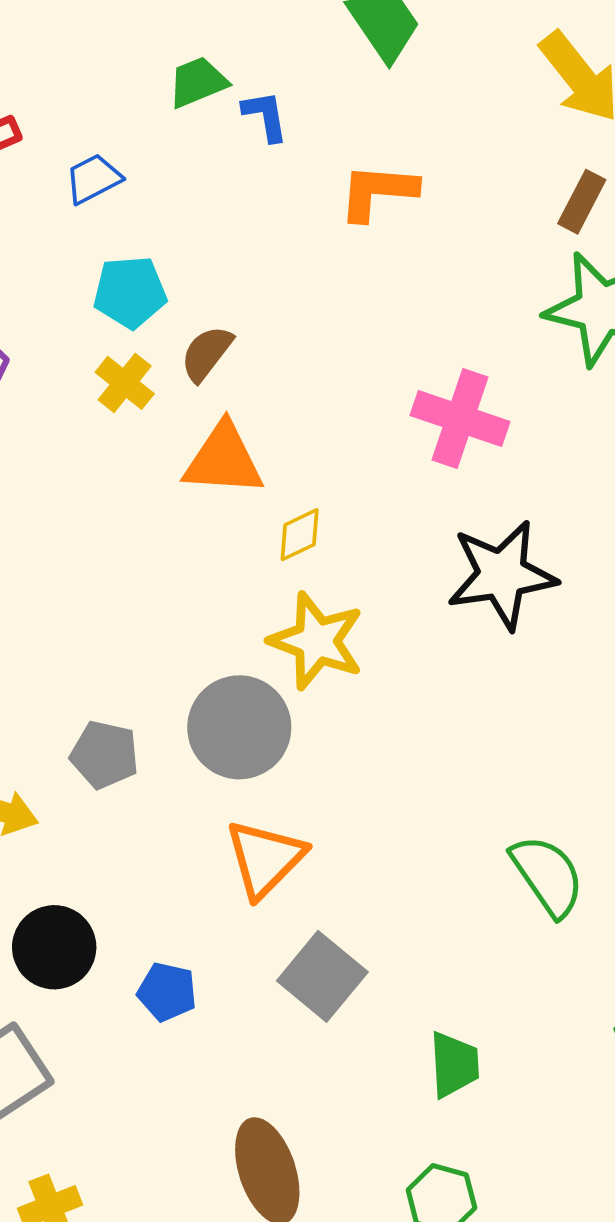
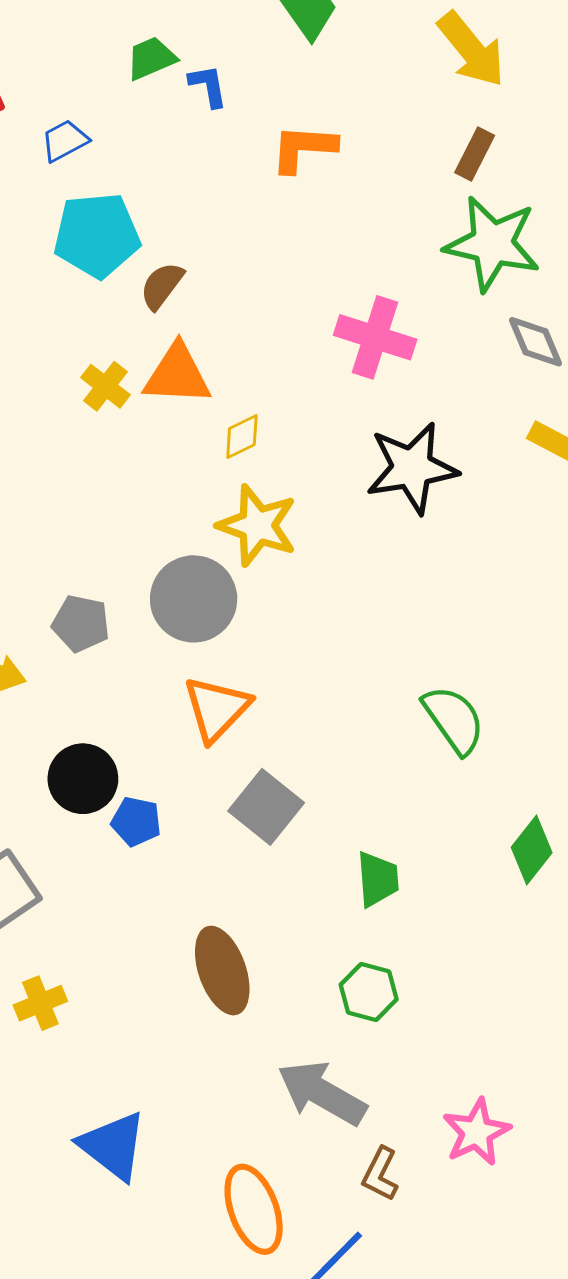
cyan pentagon: (130, 292) -> (97, 235), size x1.4
yellow cross: (125, 383) -> (106, 386), moved
black circle: (54, 947) -> (83, 779), moved

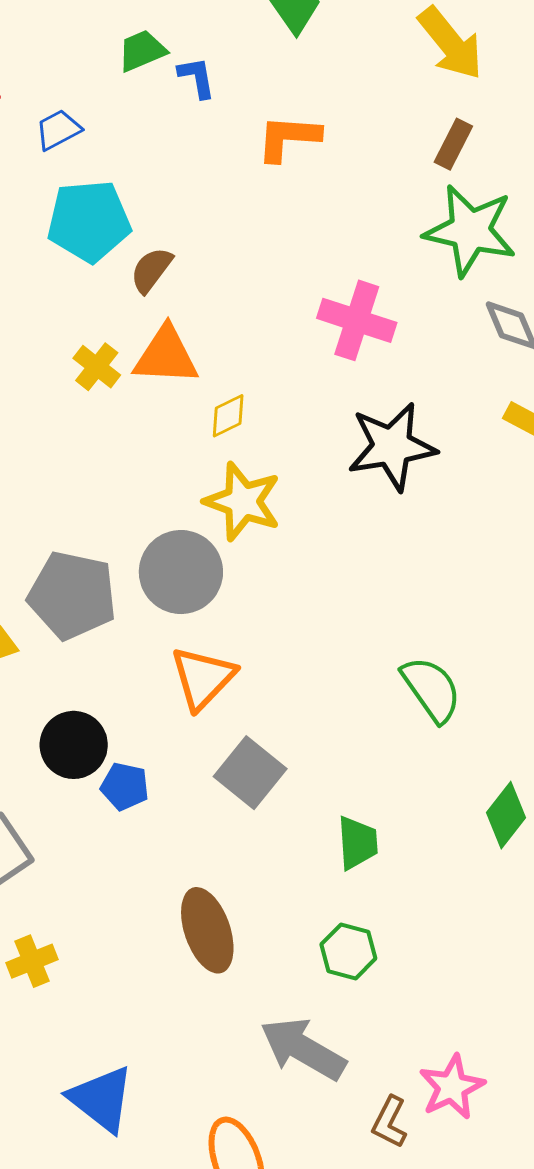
gray pentagon: (81, 623) -> (72, 595), size x1.6
brown L-shape: (380, 1174) -> (390, 1122), moved

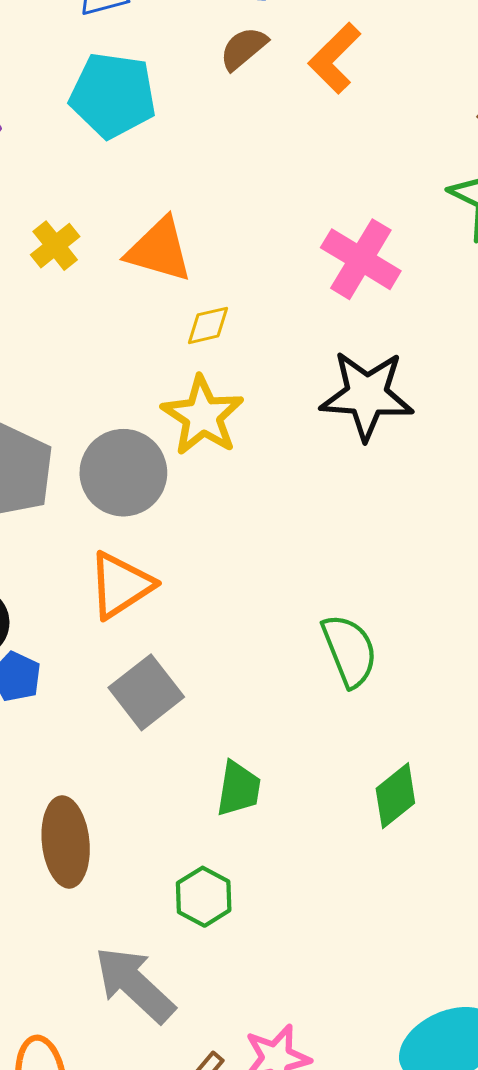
orange L-shape: (288, 138) -> (335, 58), turned -62
brown semicircle: (151, 270) -> (244, 48), moved
yellow cross: (97, 367) -> (55, 246), moved

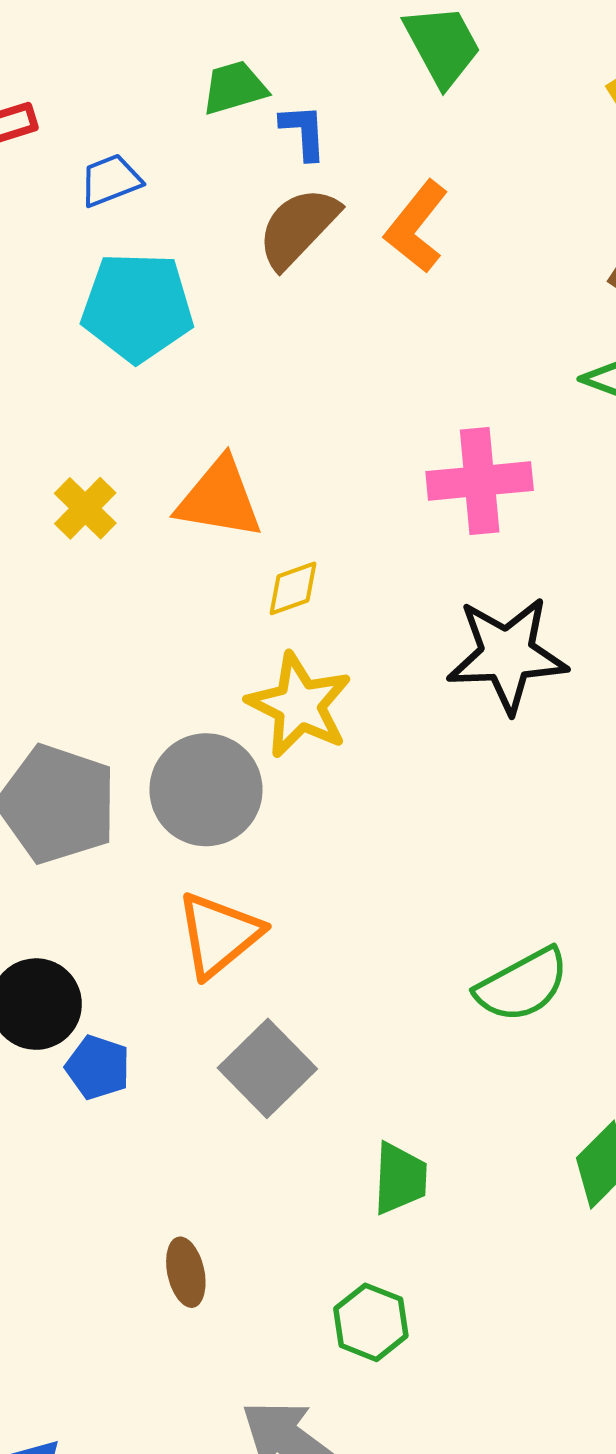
brown semicircle: (244, 48) -> (298, 228), size x1.4
pink cross: (361, 259) -> (480, 481), turned -30
green semicircle: (350, 651) -> (522, 985), turned 90
brown ellipse: (66, 842) -> (186, 1272), size x0.6

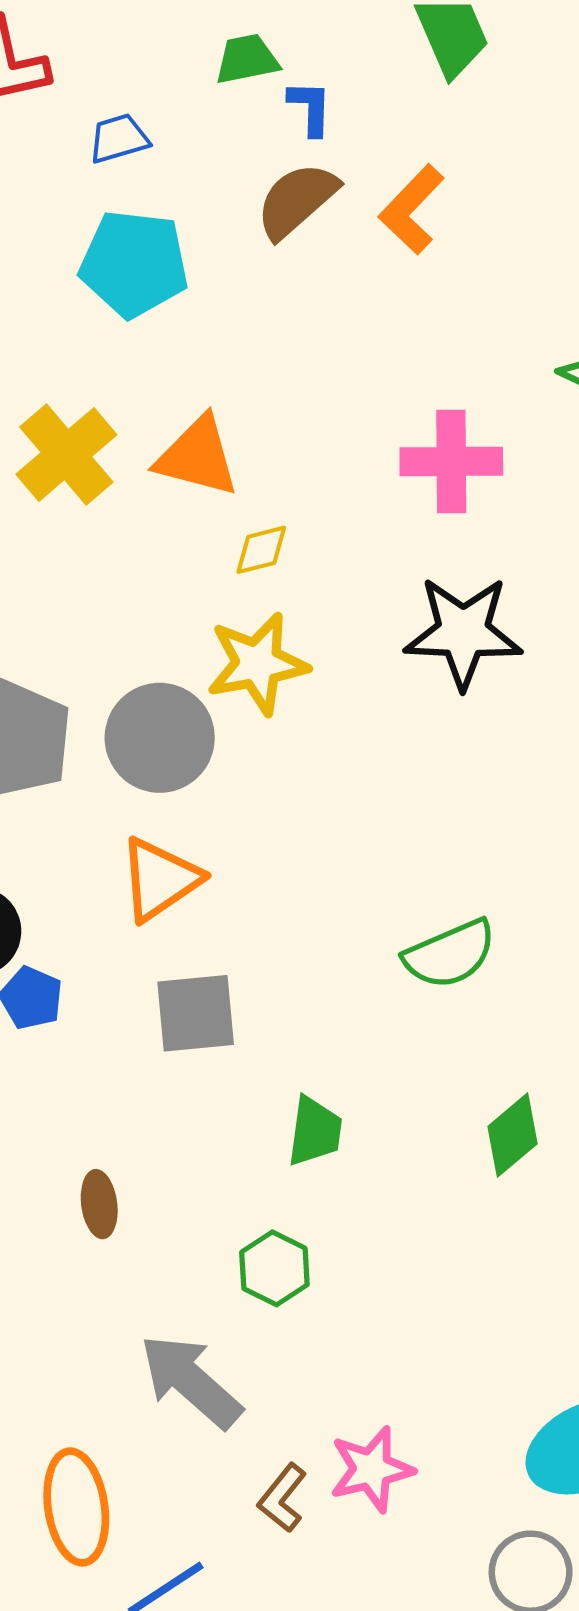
yellow cross: (85, 508) -> (66, 454), size x1.6
yellow star: (299, 705) -> (257, 664), turned 30
gray square: (267, 1068) -> (196, 1013), turned 34

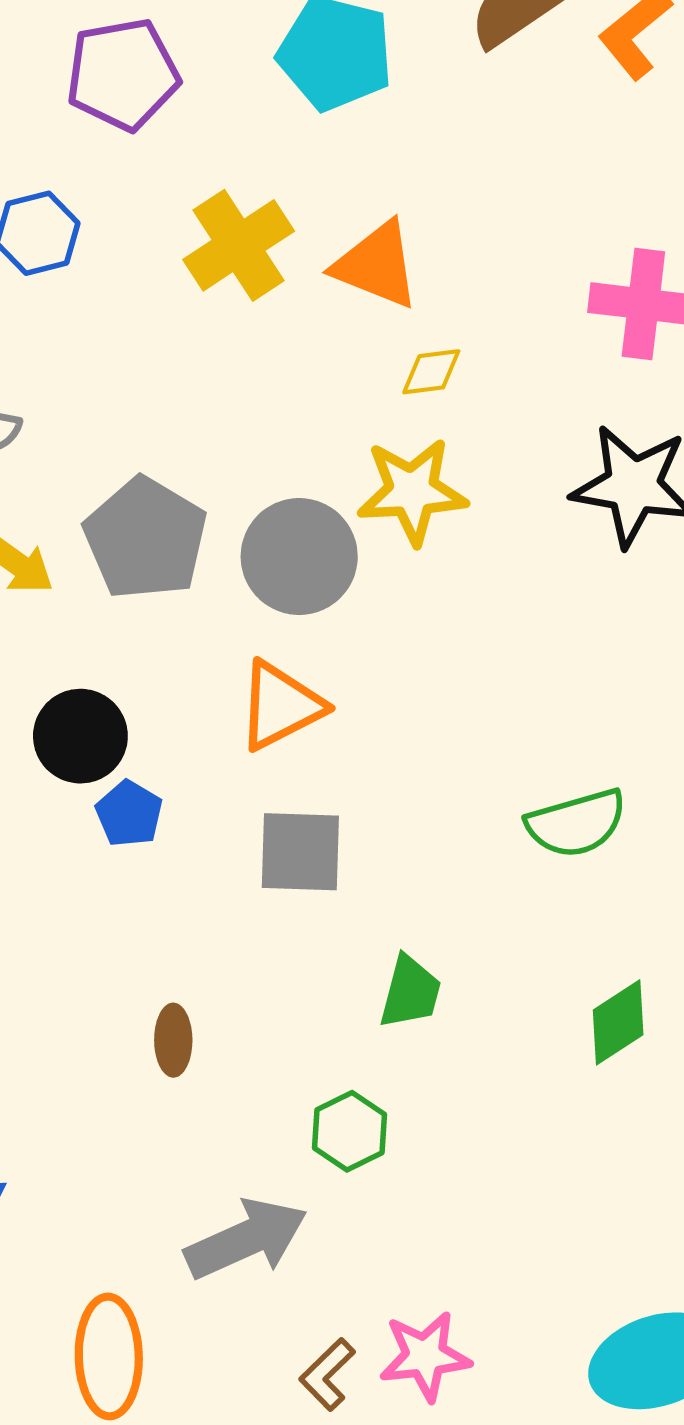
gray arrow: (191, 1381) -> (246, 1239), turned 107

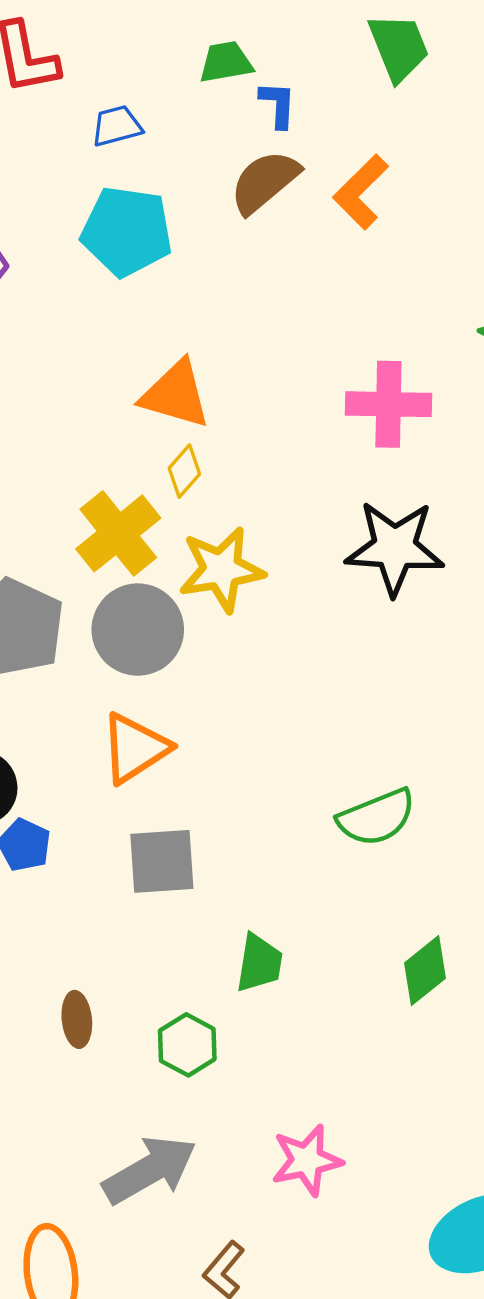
yellow cross: (239, 245) -> (118, 533), moved
yellow diamond: (431, 372) -> (184, 471), moved, turned -36
green hexagon: (350, 1131) -> (187, 1045), moved
pink star: (425, 1356) -> (307, 1160), moved

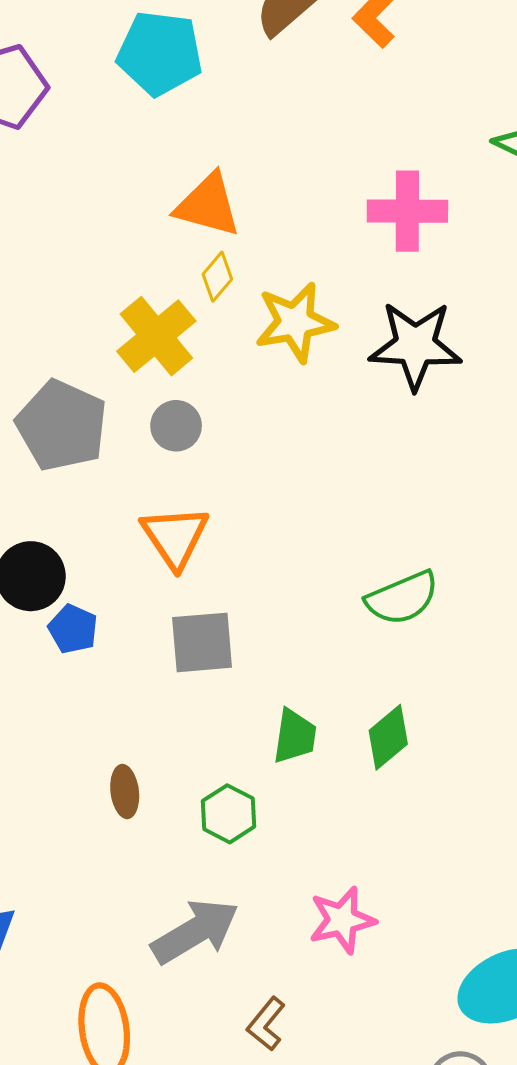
yellow star: (221, 569) -> (295, 322), moved
gray circle: (138, 630) -> (176, 426), size x0.6
orange triangle: (135, 748) -> (175, 537), turned -30
green diamond: (425, 971) -> (388, 737), moved

